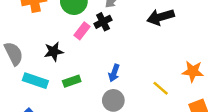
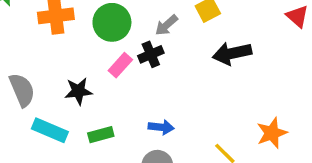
orange star: (193, 71) -> (272, 133), turned -30
blue arrow: (114, 73) -> (161, 127), turned -108

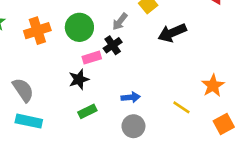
pink rectangle: (120, 65) -> (92, 58), turned 42
black star: (78, 91) -> (79, 79), moved
cyan rectangle: (50, 130) -> (29, 121), moved

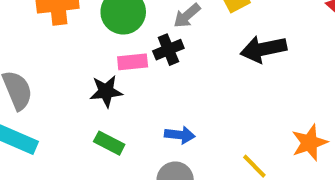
green rectangle: (87, 111) -> (109, 143), turned 42

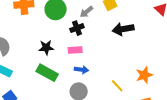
pink rectangle: (133, 62) -> (75, 50), moved
green rectangle: (109, 143) -> (47, 73), size x1.5

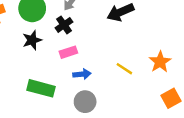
black star: (46, 48) -> (32, 40), moved
yellow line: (117, 86) -> (124, 69), moved

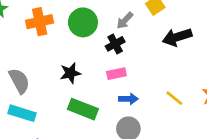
black star: (32, 40) -> (70, 73), moved

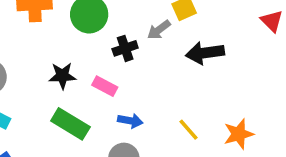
gray arrow: (125, 20) -> (159, 30), moved
pink rectangle: (116, 74) -> (105, 86), moved, turned 30

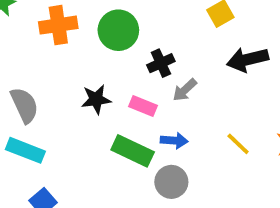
gray arrow: (159, 30) -> (185, 90), moved
green rectangle: (70, 124) -> (133, 151), moved

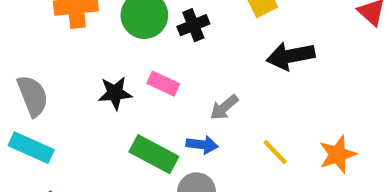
black cross: (161, 63) -> (193, 25), moved
gray arrow: (185, 90) -> (224, 107), moved
pink rectangle: (143, 106) -> (163, 84), moved

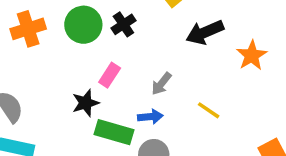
pink rectangle: (163, 84) -> (110, 75), turned -70
black star: (115, 93) -> (85, 103), moved
orange star: (338, 154) -> (252, 55), moved

